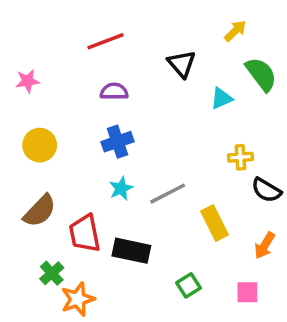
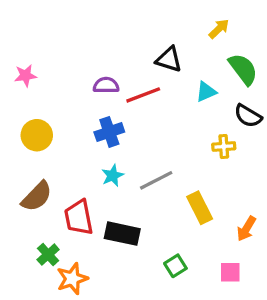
red line: (105, 41) -> (143, 95), moved
black triangle: (182, 64) -> (169, 59), turned -32
black semicircle: (266, 190) -> (248, 116), moved

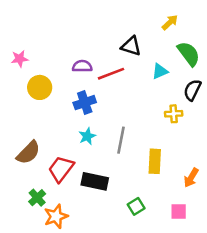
black semicircle: (248, 116) -> (192, 90), turned 85
yellow circle: (37, 135) -> (40, 87), moved
gray line: (156, 180) -> (121, 140), turned -52
yellow rectangle: (200, 208) -> (155, 161), turned 30
red trapezoid: (79, 217) -> (61, 169), turned 48

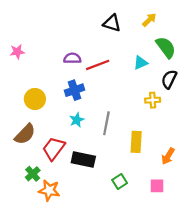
black triangle: (131, 46) -> (112, 23), moved
yellow circle: (40, 87) -> (35, 99), moved
orange star: (56, 216) -> (49, 190), turned 30

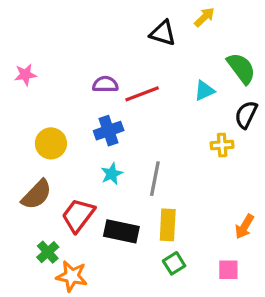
yellow arrow: (149, 20) -> (204, 17), moved
yellow rectangle: (136, 142) -> (168, 225), moved

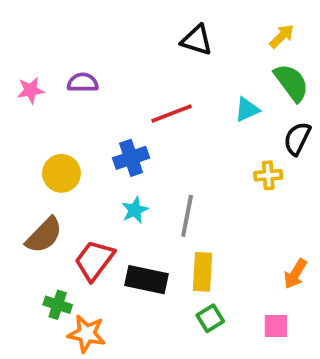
yellow arrow: (204, 17) -> (282, 36), moved
purple semicircle: (105, 84) -> (83, 83), moved
green cross: (48, 252) -> (58, 305), turned -30

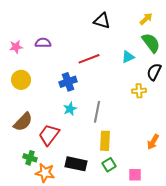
yellow circle: (61, 173) -> (21, 80), moved
black rectangle: (146, 280) -> (76, 164), moved
pink square: (276, 326) -> (135, 175), moved

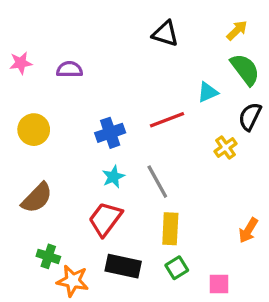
pink star: (16, 47) -> (21, 63), moved
red line: (89, 59) -> (167, 120), moved
yellow cross: (139, 91) -> (226, 147), turned -32
gray line: (97, 112) -> (157, 182), turned -40
red trapezoid: (49, 135) -> (105, 219), moved

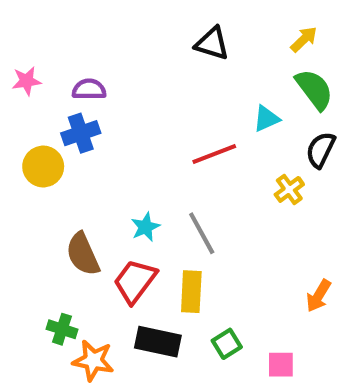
blue cross: (110, 133) -> (81, 133), moved
brown semicircle: (37, 198) -> (83, 254), moved, turned 112
yellow rectangle: (170, 229) -> (191, 292), moved

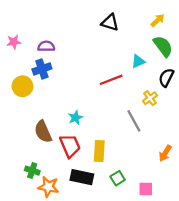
gray line: (202, 233) -> (134, 121), moved
red trapezoid: (135, 281) -> (70, 146), turned 120

